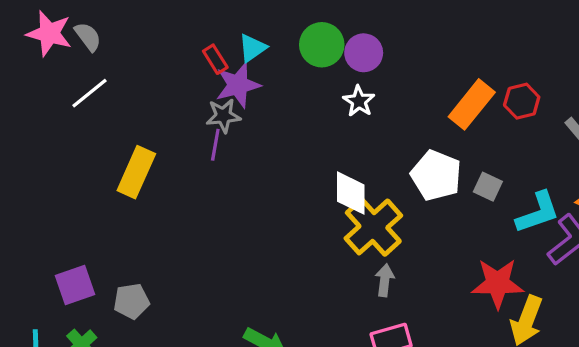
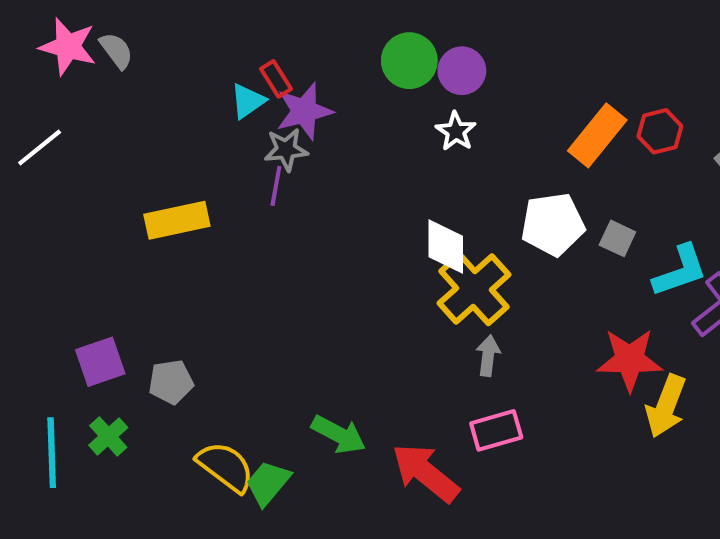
cyan triangle: (252, 48) -> (248, 101), moved
white line: (90, 93) -> (40, 148), moved
yellow rectangle: (136, 172) -> (177, 220), turned 54
white pentagon: (436, 175) -> (553, 224), turned -30

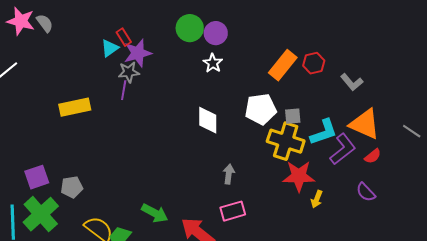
gray square: (617, 238) -> (293, 116), turned -30
yellow cross: (474, 289) -> (286, 141), moved, turned -30
yellow arrow: (666, 406) -> (317, 199), size x0.6
green cross: (108, 436) -> (41, 214), size x1.8

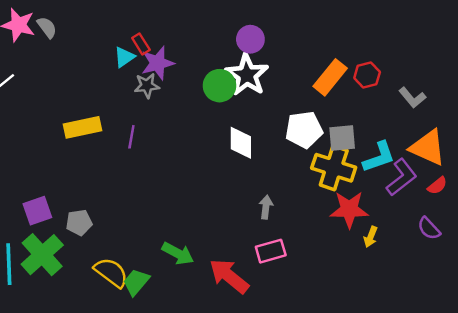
green circle: (190, 28) -> (219, 86), moved
white star: (213, 63) -> (247, 75), size x1.8
purple line: (124, 90) -> (131, 137), moved
gray square: (293, 116) -> (342, 138), size x1.4

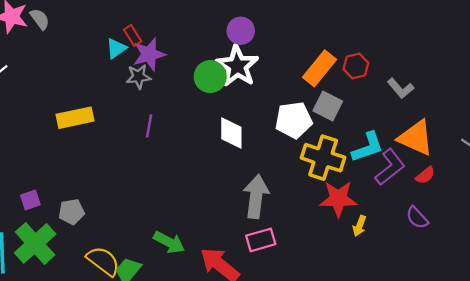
purple line: (131, 137) -> (149, 126), moved
gray square: (342, 138) -> (328, 106), moved, turned 32
gray arrow: (266, 207) -> (256, 196), size x1.8
purple square: (37, 211) -> (30, 200), size x0.7

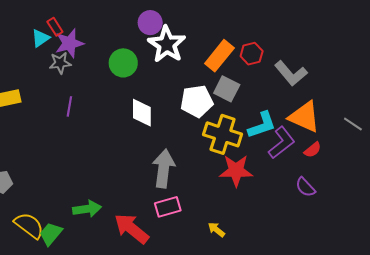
white star: (237, 66) -> (167, 44), moved
gray L-shape: (401, 88) -> (291, 73), size x1.4
yellow arrow: (359, 226) -> (216, 230), moved, turned 108
green arrow: (169, 242) -> (87, 209), turned -36

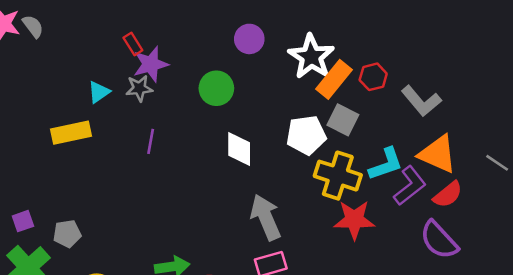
cyan triangle: (40, 38) -> (99, 92), moved
white star: (167, 44) -> (311, 57), moved
red semicircle: (313, 150) -> (448, 194), size x1.4
gray arrow: (164, 169) -> (266, 217), turned -30
purple semicircle: (305, 187) -> (439, 240), size x1.6

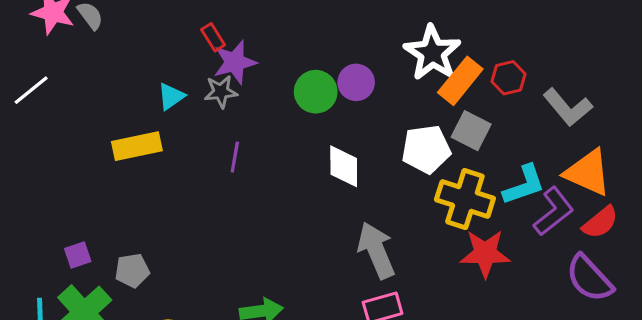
purple circle: (249, 39) -> (356, 82), moved

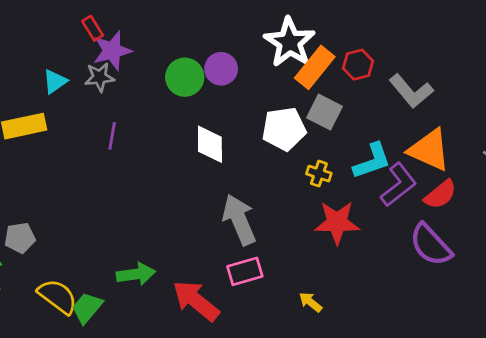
yellow cross: (465, 199) -> (319, 174), size x0.5

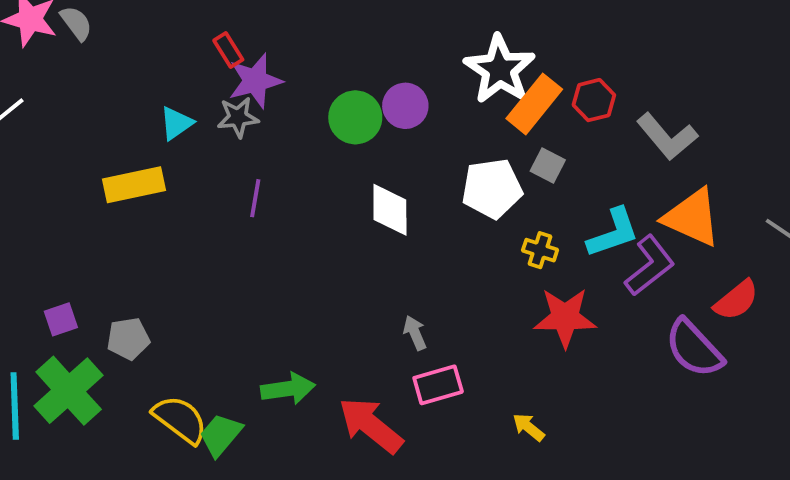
gray square: (324, 112) -> (548, 165), size x0.7
red semicircle: (440, 195) -> (736, 300), moved
gray arrow: (239, 220) -> (415, 333), moved, size x0.5

